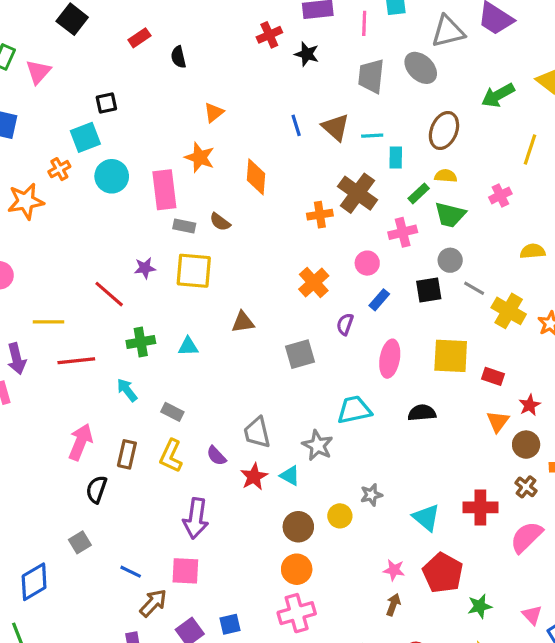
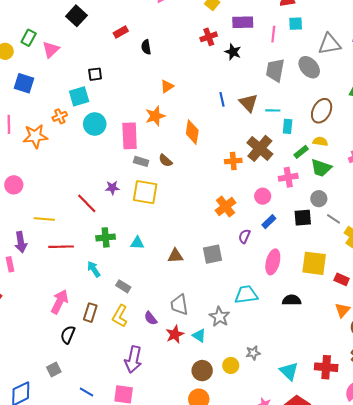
orange star: (200, 157) -> (155, 116), turned 30
brown triangle: (243, 322) -> (175, 256), moved

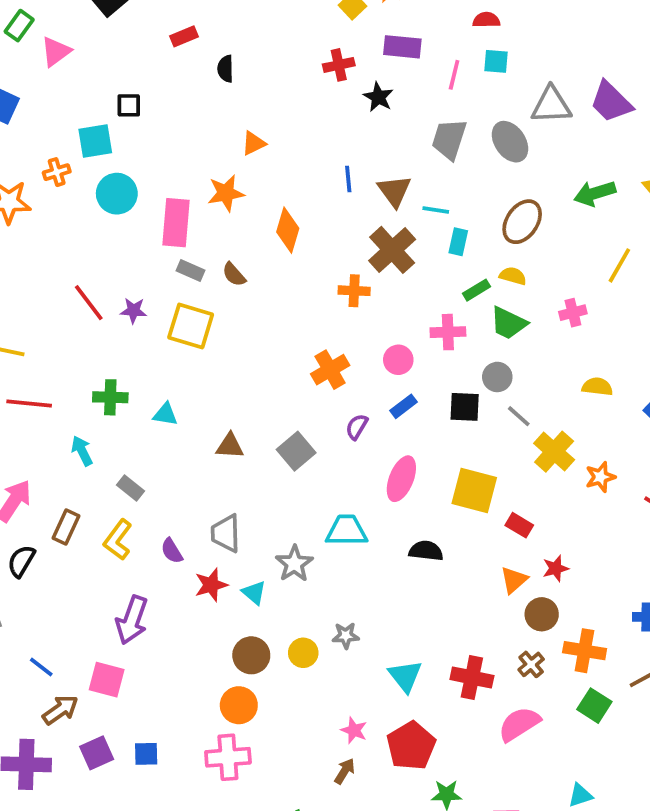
brown cross: (260, 148) -> (392, 250), moved
red line: (87, 203) -> (89, 303), moved
gray square: (212, 254) -> (296, 451), turned -36

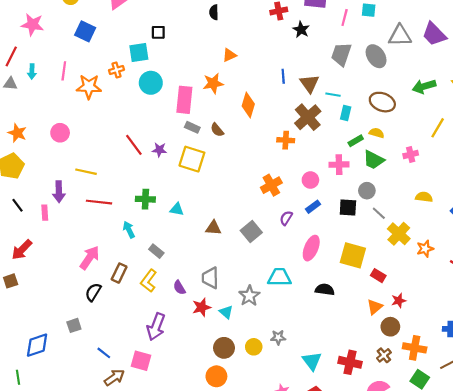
brown ellipse: (522, 222) -> (382, 102), turned 75

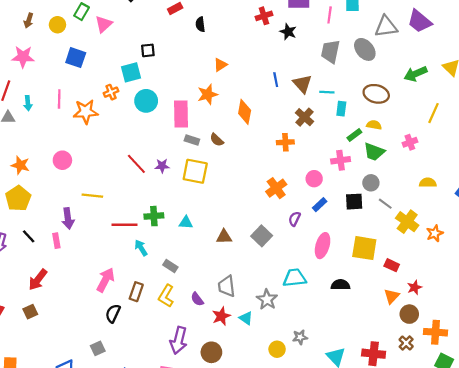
brown cross: (308, 117) -> (304, 117), size x0.7
red line: (99, 202) -> (125, 225), moved
brown circle: (224, 348) -> (211, 352), moved

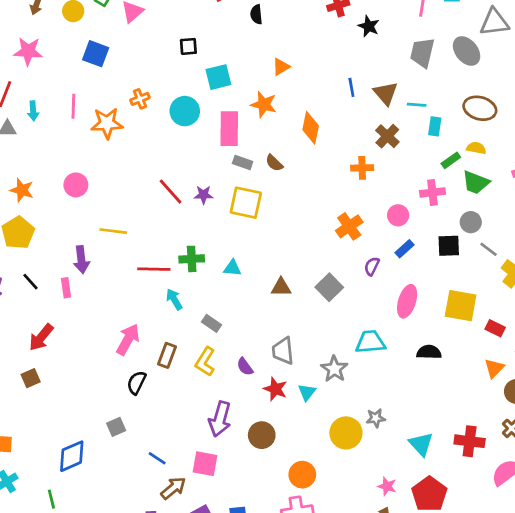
cyan square: (131, 72) -> (218, 77), moved
orange star: (208, 94) -> (264, 104), turned 30
red star: (221, 316) -> (275, 389), turned -30
cyan triangle: (246, 318) -> (307, 392), turned 32
yellow circle: (277, 349) -> (346, 433), size x1.5

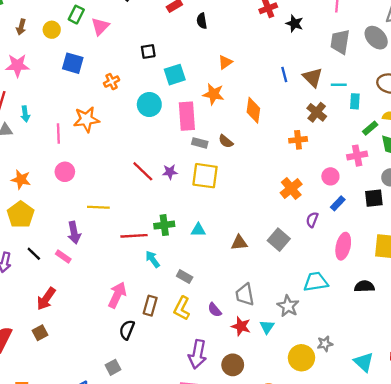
orange cross: (140, 99) -> (112, 82), moved
pink line: (73, 106) -> (58, 134), moved
pink rectangle: (66, 288) -> (63, 257), turned -42

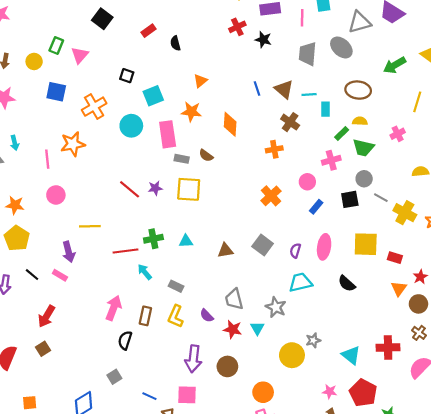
black square: (148, 51) -> (127, 76), turned 32
orange cross: (112, 82) -> (94, 107), size x1.6
purple semicircle: (312, 220) -> (295, 251), moved
black semicircle: (364, 286) -> (347, 284), turned -132

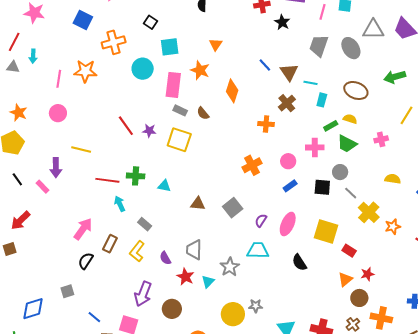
orange triangle: (200, 81) -> (216, 44), turned -32
blue line: (257, 89) -> (265, 65), turned -40

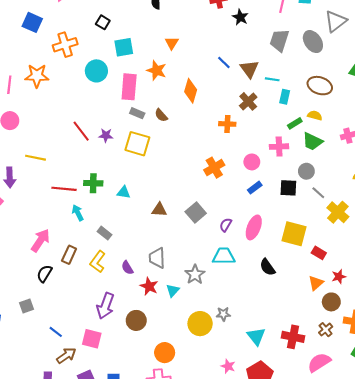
gray triangle: (373, 30) -> (336, 21), turned -35

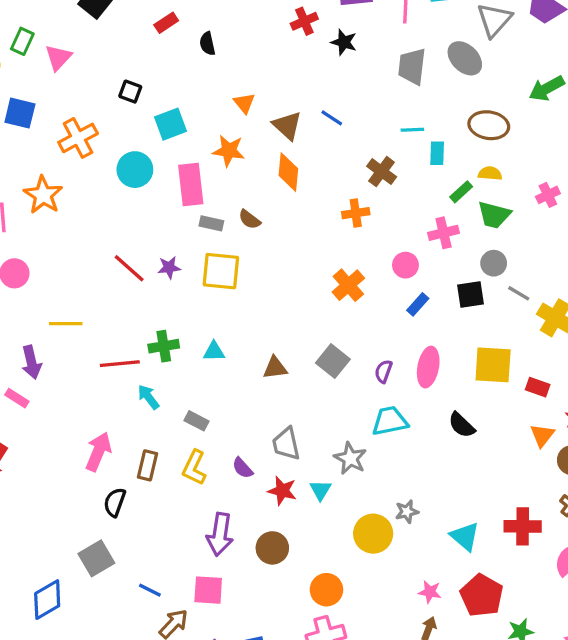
brown triangle: (249, 69) -> (287, 126), moved
orange star: (37, 76) -> (43, 195), turned -30
gray square: (27, 306) -> (96, 558), size x1.5

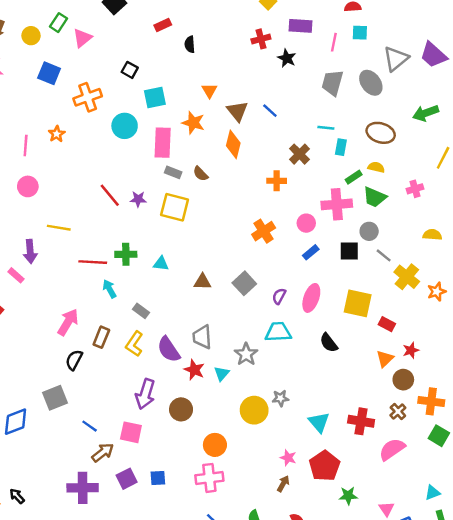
orange star: (43, 195) -> (57, 134), size x0.6
pink cross: (444, 233) -> (337, 204), size x1.4
purple semicircle: (243, 468) -> (169, 349), size x1.6

